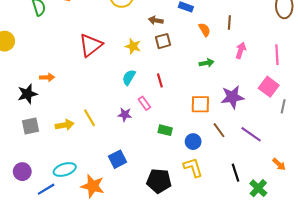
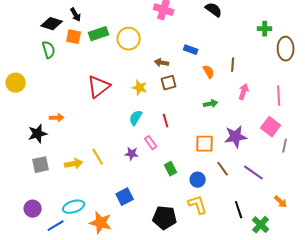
green rectangle: (165, 130) -> (171, 169), turned 48

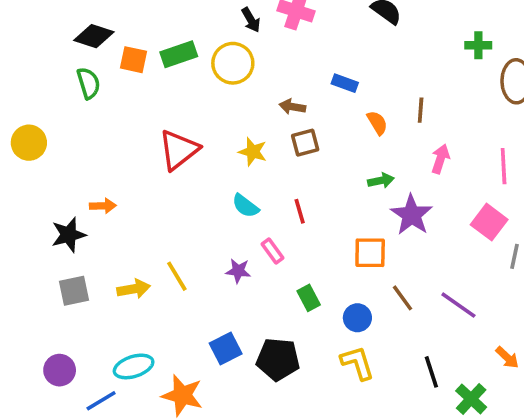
black arrow: (76, 15) -> (251, 20), moved
cyan semicircle: (136, 118) -> (245, 206), turned -84
purple star: (236, 137) -> (412, 215), moved, turned -30
black pentagon: (165, 218) -> (278, 359), moved

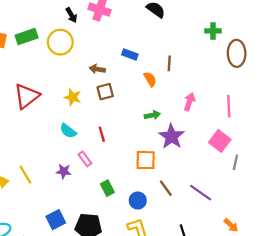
brown line: (421, 110) -> (169, 63), moved

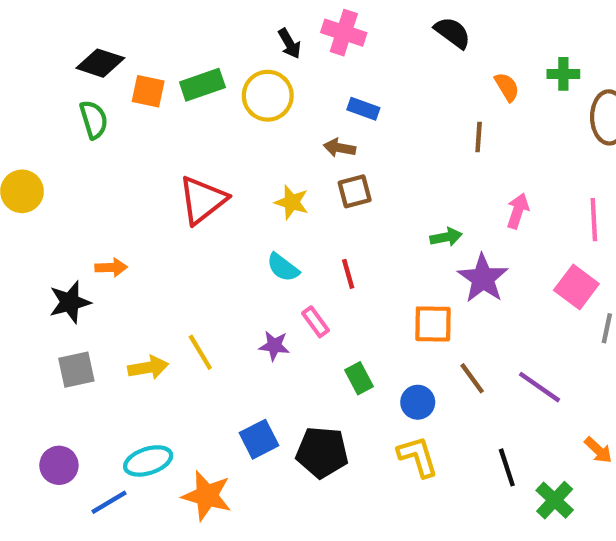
blue rectangle: (130, 54) -> (363, 109), moved
orange semicircle: (150, 79) -> (507, 87), moved

